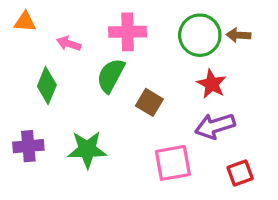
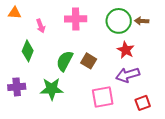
pink arrow: (69, 44) -> (41, 26), turned -128
green semicircle: (111, 76) -> (65, 61), moved

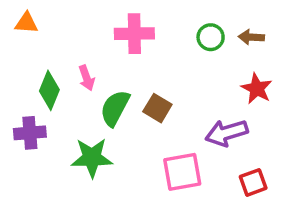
green circle: (119, 21) -> (211, 37), size x0.6
pink arrow: (41, 26) -> (87, 78), moved
red star: (126, 50) -> (257, 89), moved
purple cross: (17, 87) -> (30, 133), moved

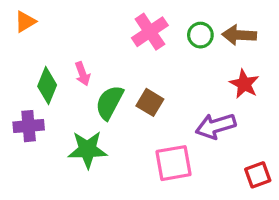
orange triangle: (26, 23) -> (25, 22), turned -35
pink cross: (134, 34) -> (150, 32), moved, turned -33
brown arrow: (251, 37) -> (239, 35), size x1.4
red square: (253, 182) -> (258, 175), moved

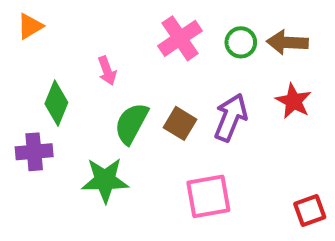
pink arrow: (83, 74) -> (107, 71), moved
purple arrow: (216, 126) -> (231, 117), moved, turned 129

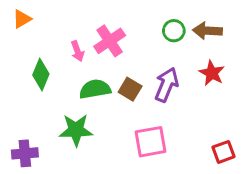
pink cross: (180, 38) -> (110, 41), moved
green semicircle: (131, 123) -> (95, 89), turned 52
purple cross: (34, 152) -> (25, 153), moved

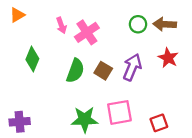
pink arrow: (77, 51) -> (61, 25), moved
green semicircle: (95, 89) -> (75, 71), turned 120
green star: (76, 130) -> (85, 119), moved
red square: (224, 152) -> (159, 123), moved

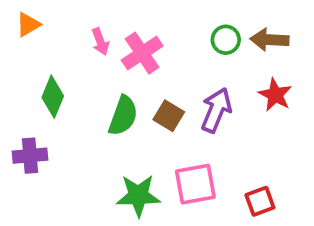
purple cross: (20, 122) -> (30, 156), moved

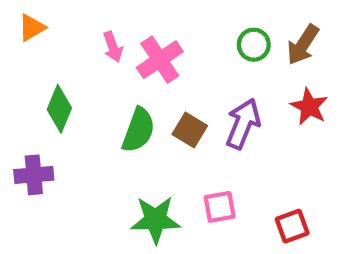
brown arrow: (269, 40) -> (303, 45), turned -60
pink square: (195, 184) -> (220, 207), size x0.7

